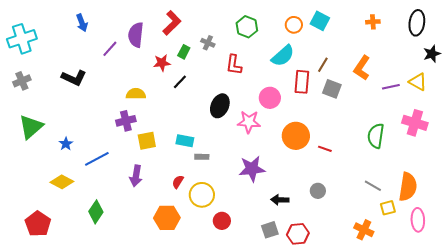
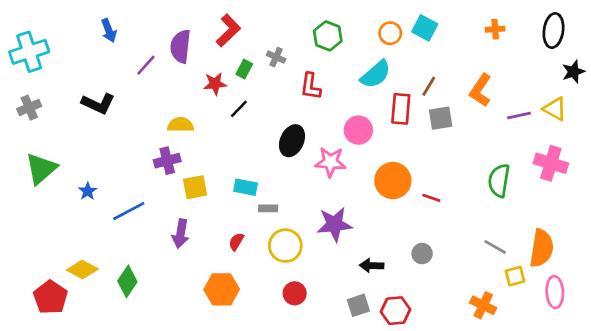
gray square: (332, 89) -> (441, 118), turned -30
yellow diamond: (62, 182) -> (82, 269), moved
yellow circle: (202, 195) -> (285, 246), moved

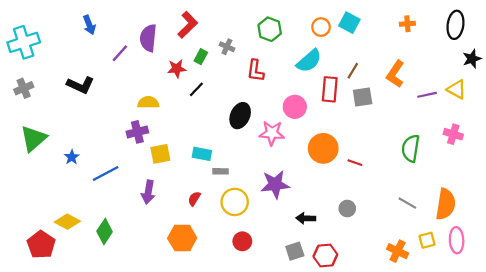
pink cross: (551, 163) -> (453, 134), size x0.7
yellow square: (515, 276) -> (427, 240), moved

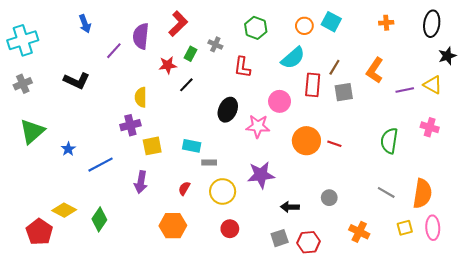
yellow semicircle: (148, 102) -> (141, 97), turned -90
red line: (355, 163) -> (334, 144), moved
orange cross: (398, 251) -> (359, 232), moved

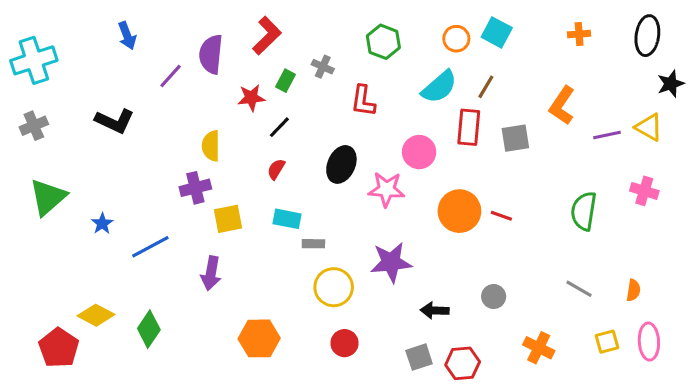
brown line: (334, 67) -> (486, 87), moved
red semicircle: (184, 188) -> (276, 169), moved
orange semicircle: (422, 194) -> (633, 290), size x0.5

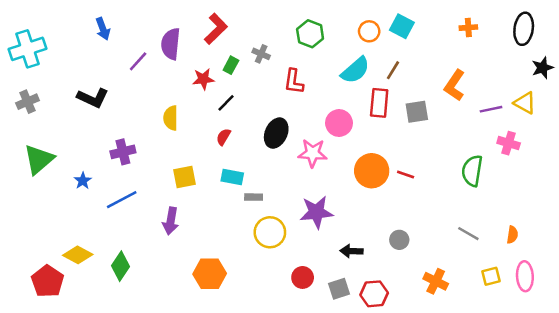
purple cross: (195, 188) -> (123, 152), moved
pink cross: (644, 191) -> (509, 143), moved
red circle: (345, 343) -> (303, 277), moved

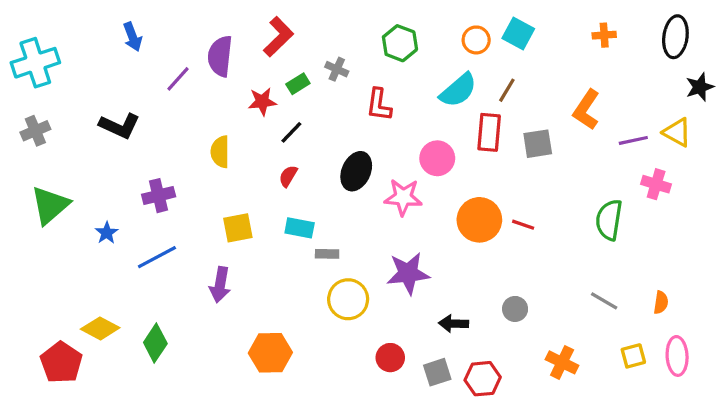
green rectangle: (231, 65) -> (298, 84), turned 30

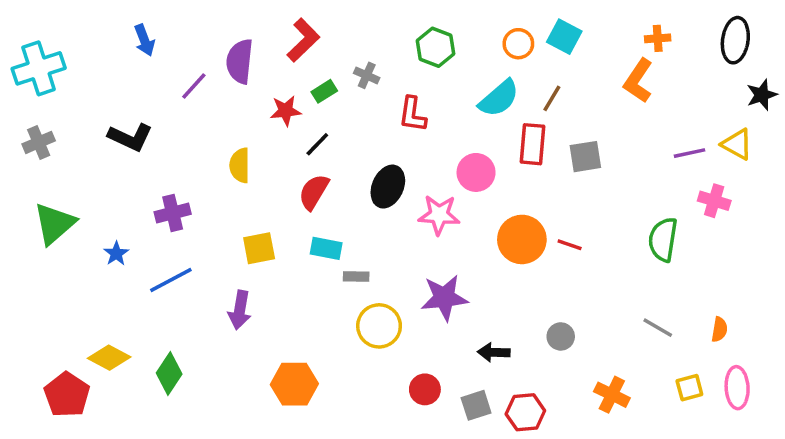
orange L-shape: (586, 110) -> (638, 81), moved
red semicircle: (288, 176) -> (314, 192), size x1.5

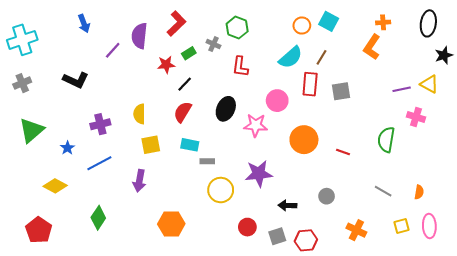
green hexagon: (435, 47) -> (237, 28), moved
yellow semicircle: (240, 165) -> (139, 114), moved
red line: (570, 245) -> (343, 152), moved
yellow diamond: (109, 358) -> (55, 186), moved

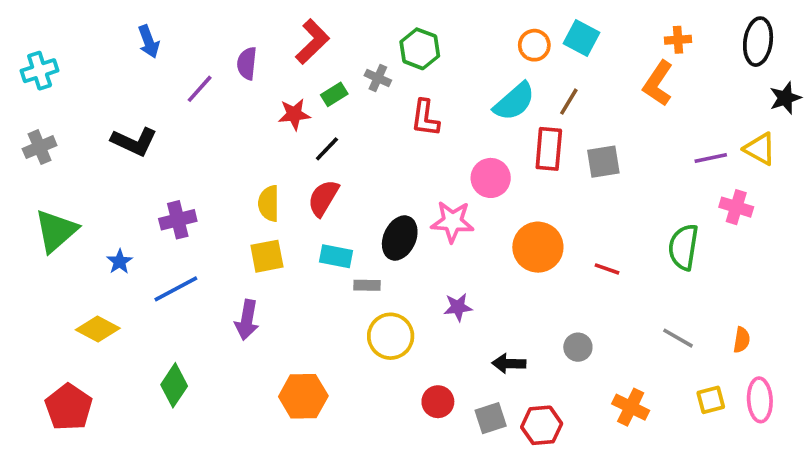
purple semicircle: (139, 36) -> (247, 63), size x0.7
cyan cross: (22, 40) -> (40, 71), size x0.7
black ellipse: (226, 109) -> (400, 238), moved
yellow semicircle: (139, 114) -> (269, 203), moved
purple star: (259, 174) -> (458, 307), size x0.6

